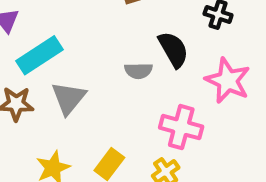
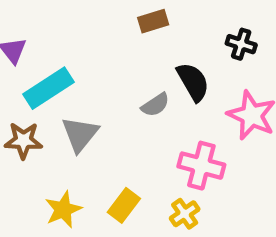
gray semicircle: (138, 71) -> (155, 105), turned -32

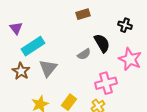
brown star: (23, 140) -> (21, 71), turned 30
pink cross: (201, 166) -> (106, 83), turned -30

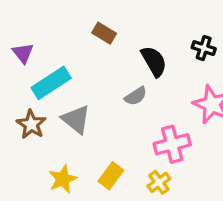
brown rectangle: (83, 14) -> (104, 33), moved, turned 48
black semicircle: (102, 43) -> (154, 61), moved
gray triangle: (48, 68) -> (76, 119), turned -30

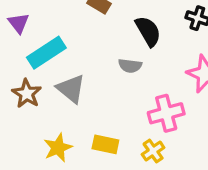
gray semicircle: (136, 96) -> (130, 66), turned 40
yellow rectangle: (111, 176) -> (105, 144), turned 65

